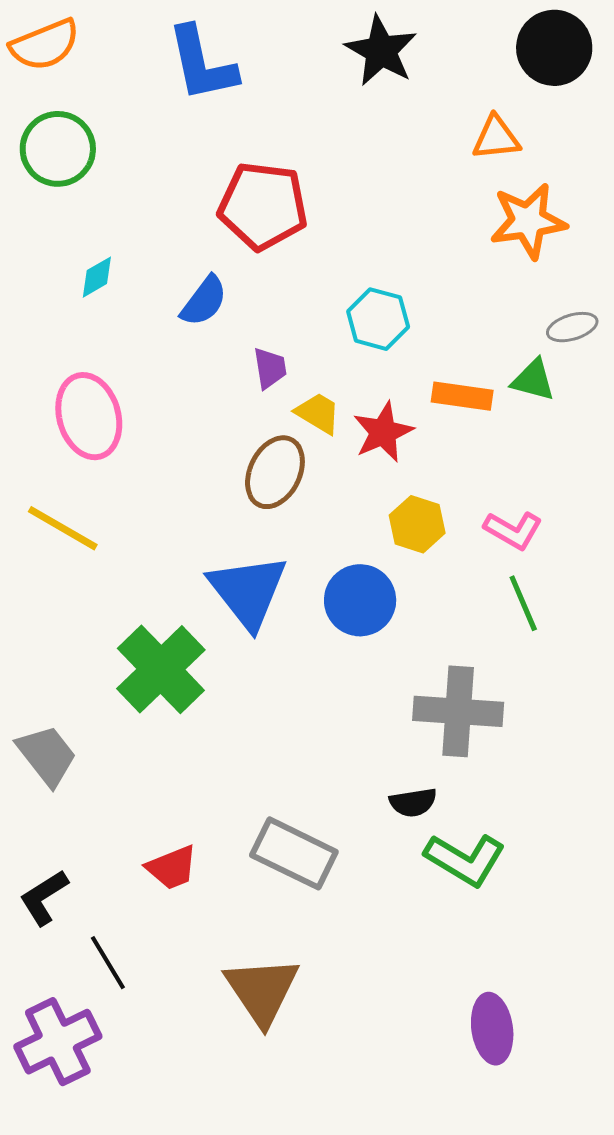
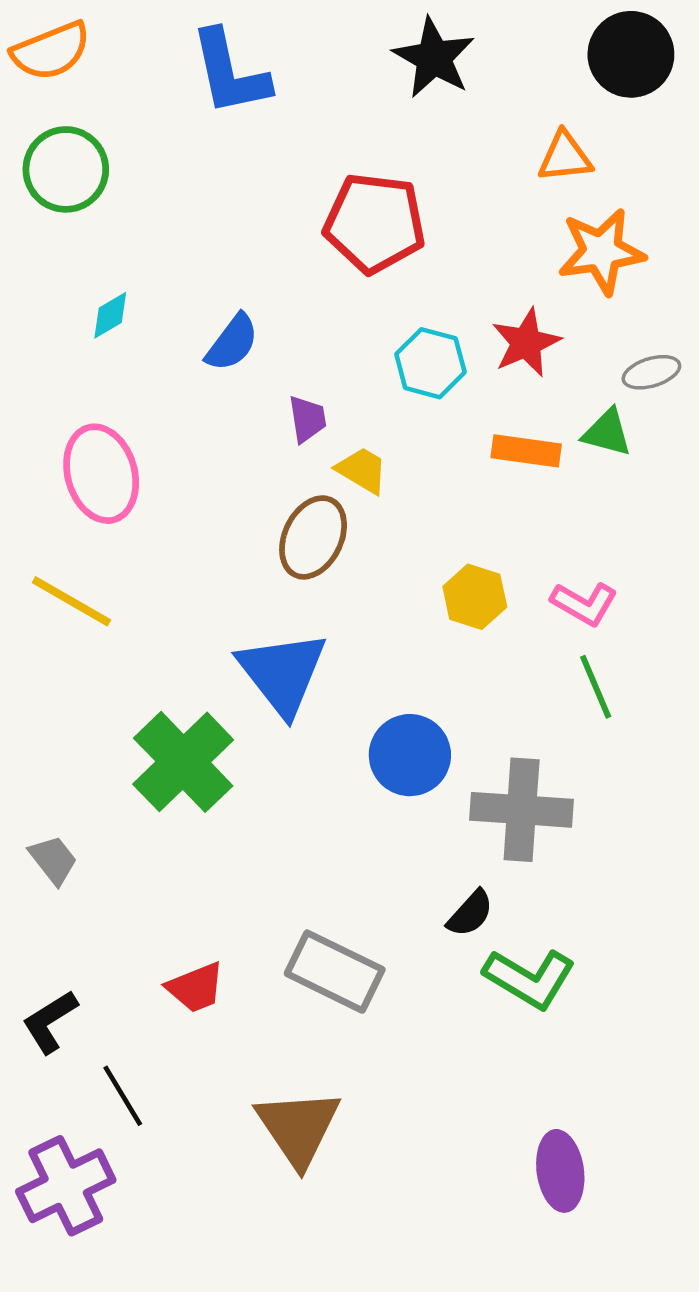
red pentagon: (263, 206) -> (375, 223), moved
red star: (383, 432) -> (526, 343), moved
blue circle: (360, 600) -> (410, 755), moved
gray trapezoid: (47, 755) -> (53, 860), size x0.7
black semicircle: (413, 802) -> (470, 913), turned -39

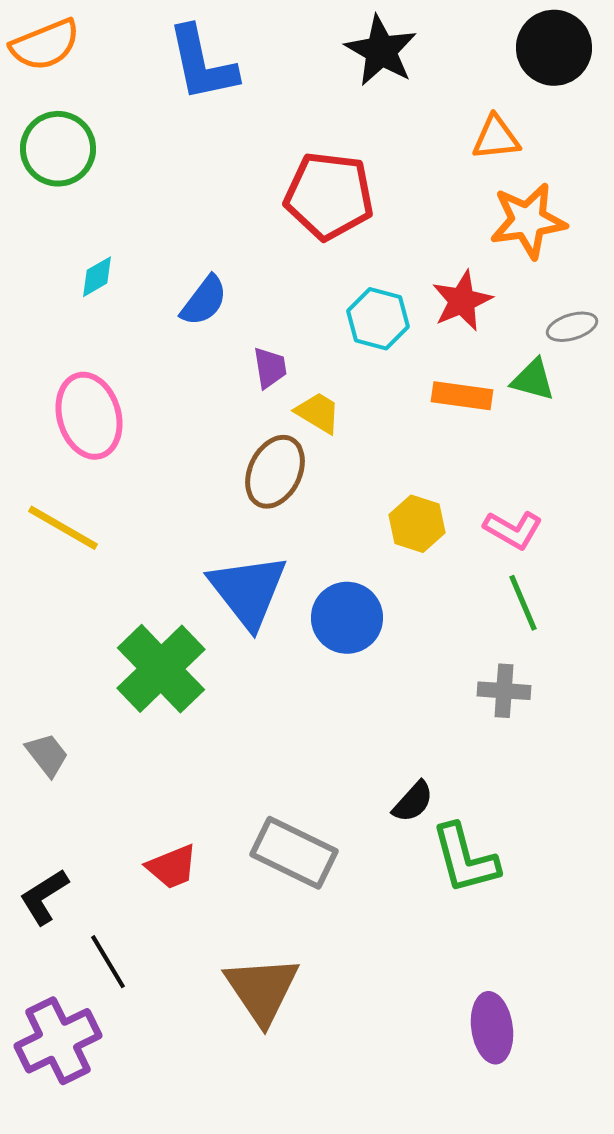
blue circle: (410, 755) -> (347, 618), moved
gray cross: (522, 810) -> (504, 691), moved, size x0.6
green L-shape: (530, 978) -> (465, 859), turned 44

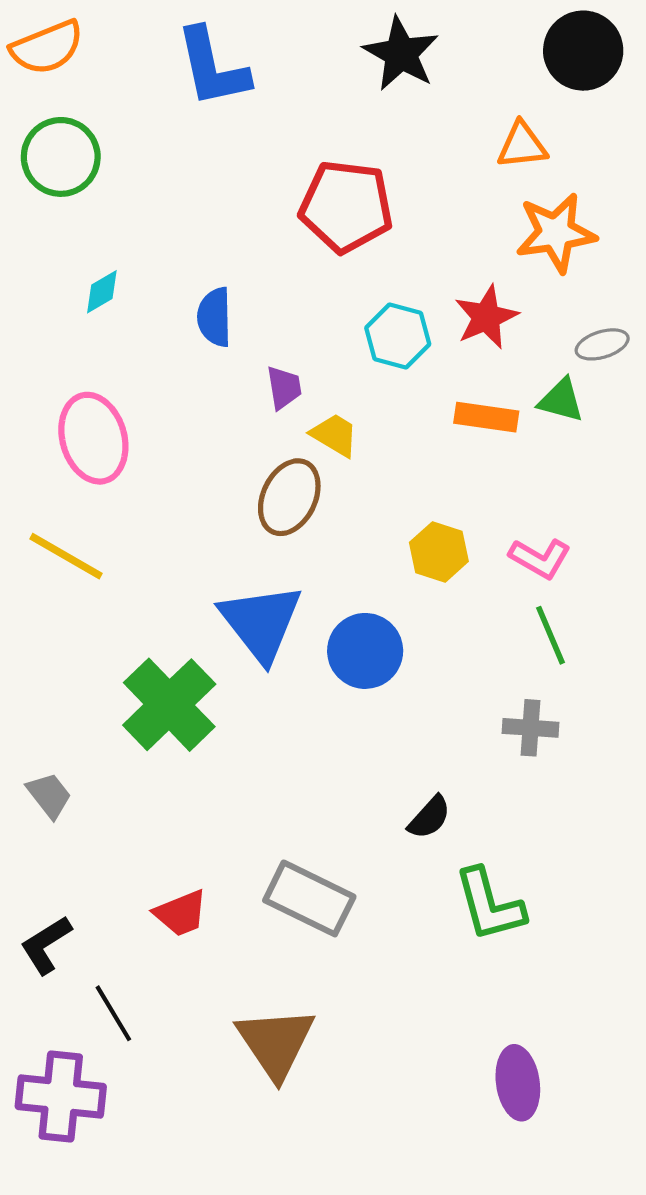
blue semicircle: (204, 301) -> (215, 317), turned 142
black semicircle: (413, 802) -> (429, 817), moved
purple cross: (58, 1041) -> (61, 1096), turned 32

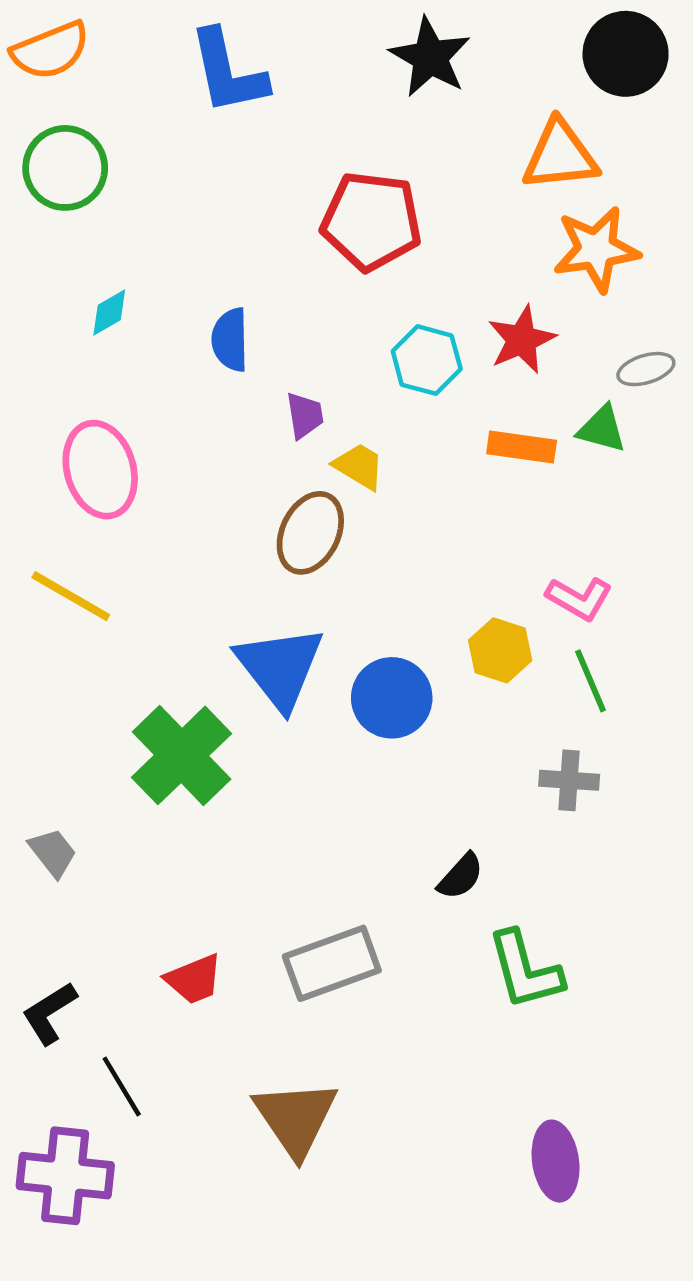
orange triangle: (522, 145) -> (560, 156), size x1.4
yellow hexagon: (439, 552) -> (500, 650), moved
gray rectangle: (309, 898) -> (332, 963), turned -46

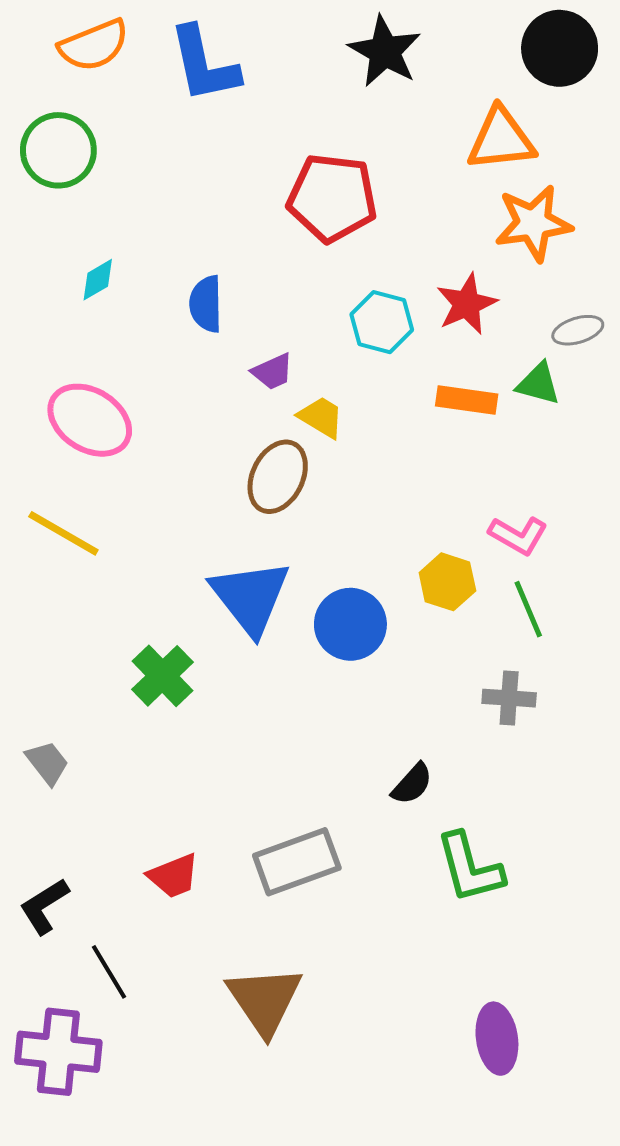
orange semicircle: (50, 50) -> (94, 45), moved
purple trapezoid: (305, 415) -> (273, 372), turned 75
pink ellipse: (100, 470) -> (90, 420), turned -42
green cross: (182, 755) -> (162, 676), size x0.7

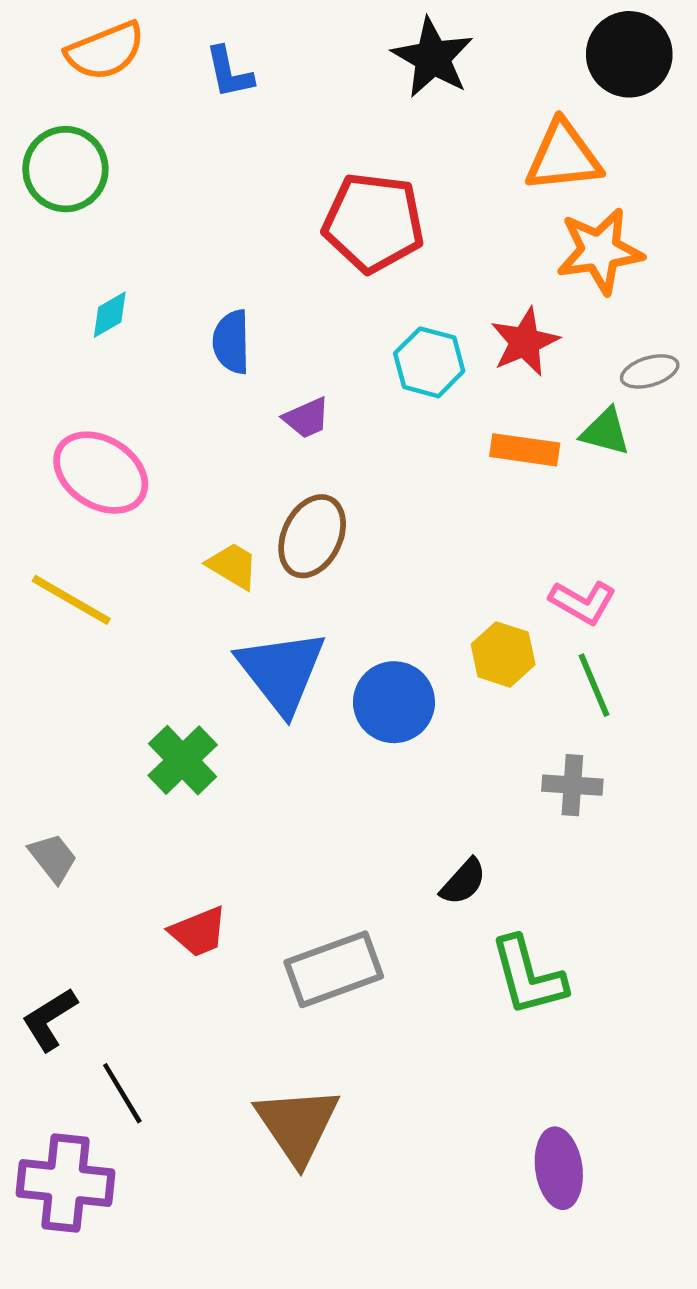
blue L-shape: (204, 64) -> (229, 72), size x0.6
yellow trapezoid: (321, 417) -> (233, 566), moved
red trapezoid: (174, 876) -> (198, 932), moved

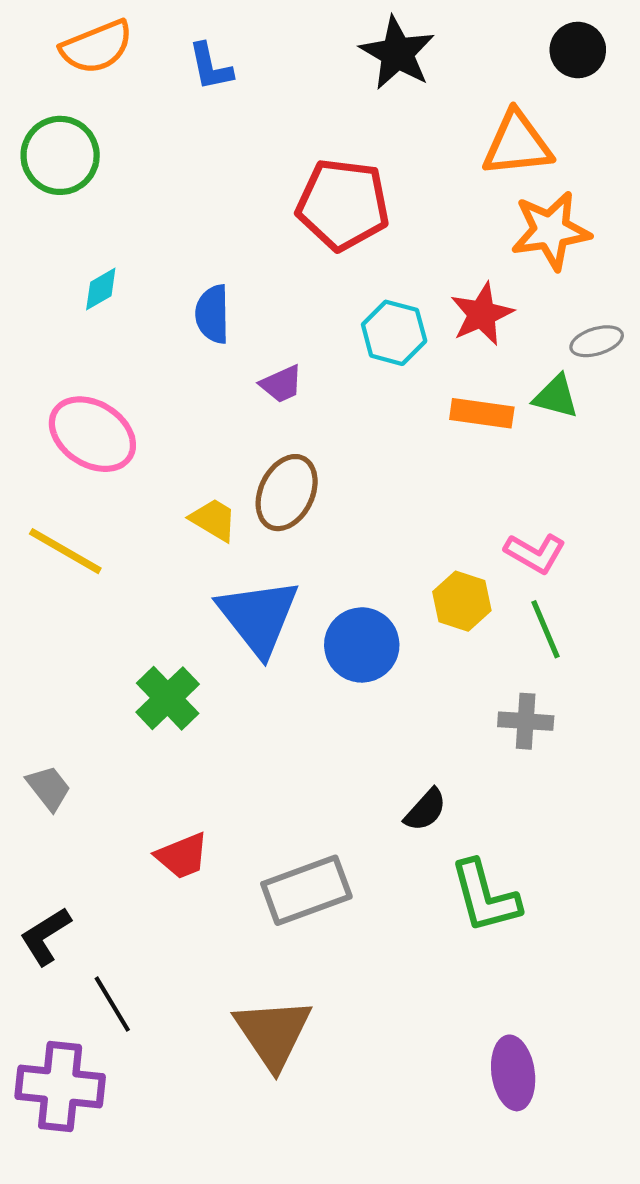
black circle: (629, 54) -> (578, 50), size x0.7

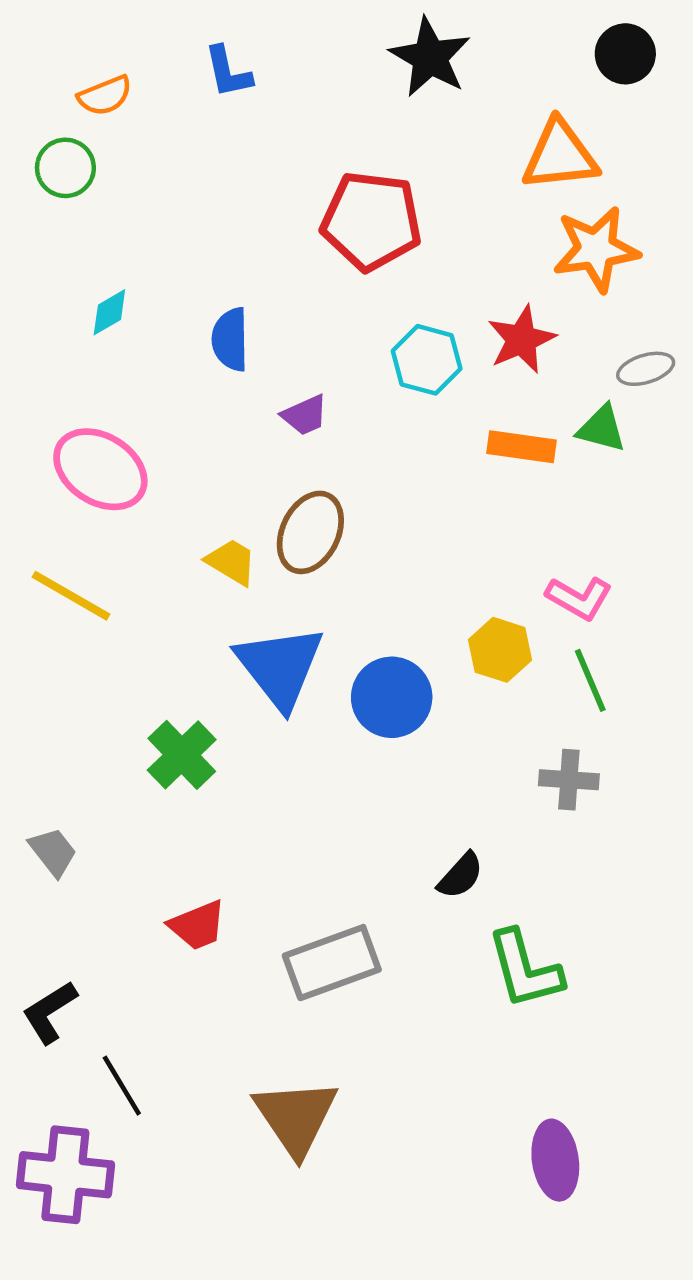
orange semicircle: (97, 47) -> (105, 96), moved, size x0.7
green circle: (60, 155) -> (65, 168), size x0.7

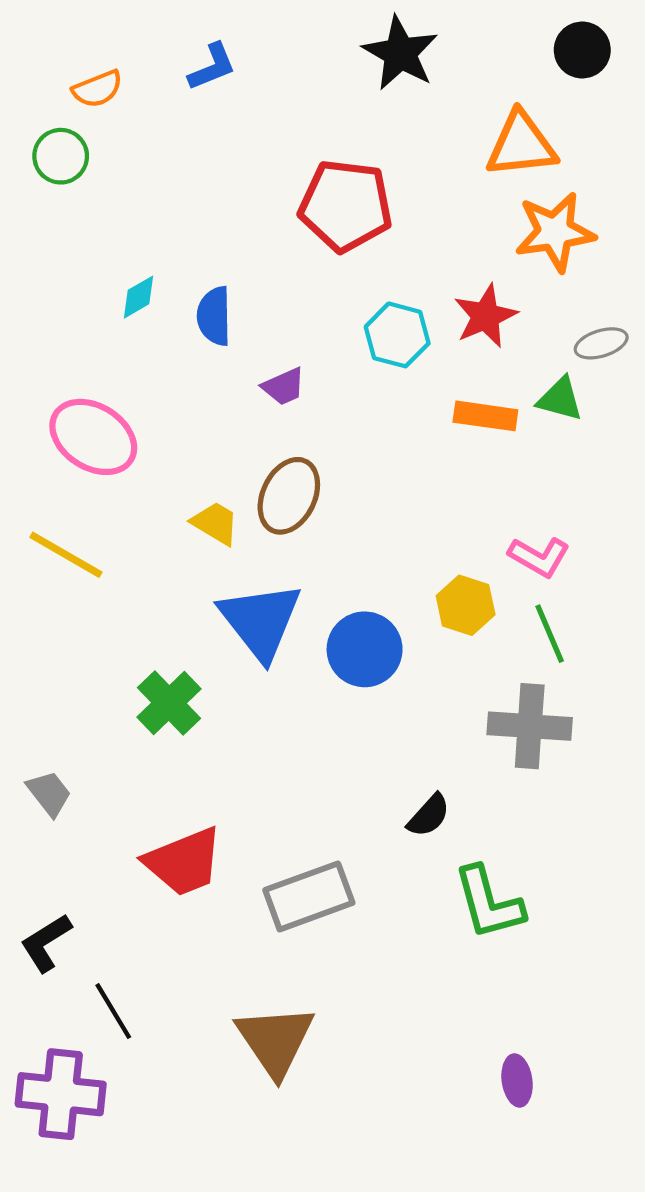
blue L-shape: (228, 72) -> (212, 67), turned -100
cyan diamond: (109, 312) -> (138, 297), moved
gray cross: (569, 780) -> (530, 726), size x1.5
red trapezoid: (197, 925) -> (184, 862), size x1.5
purple ellipse: (555, 1160) -> (517, 1080), size x0.7

